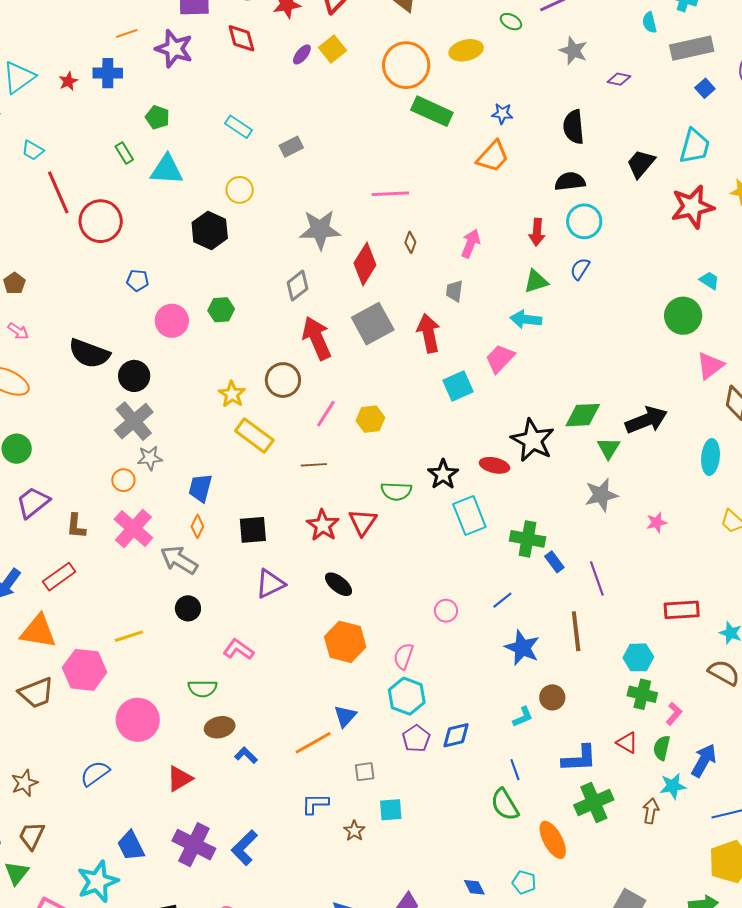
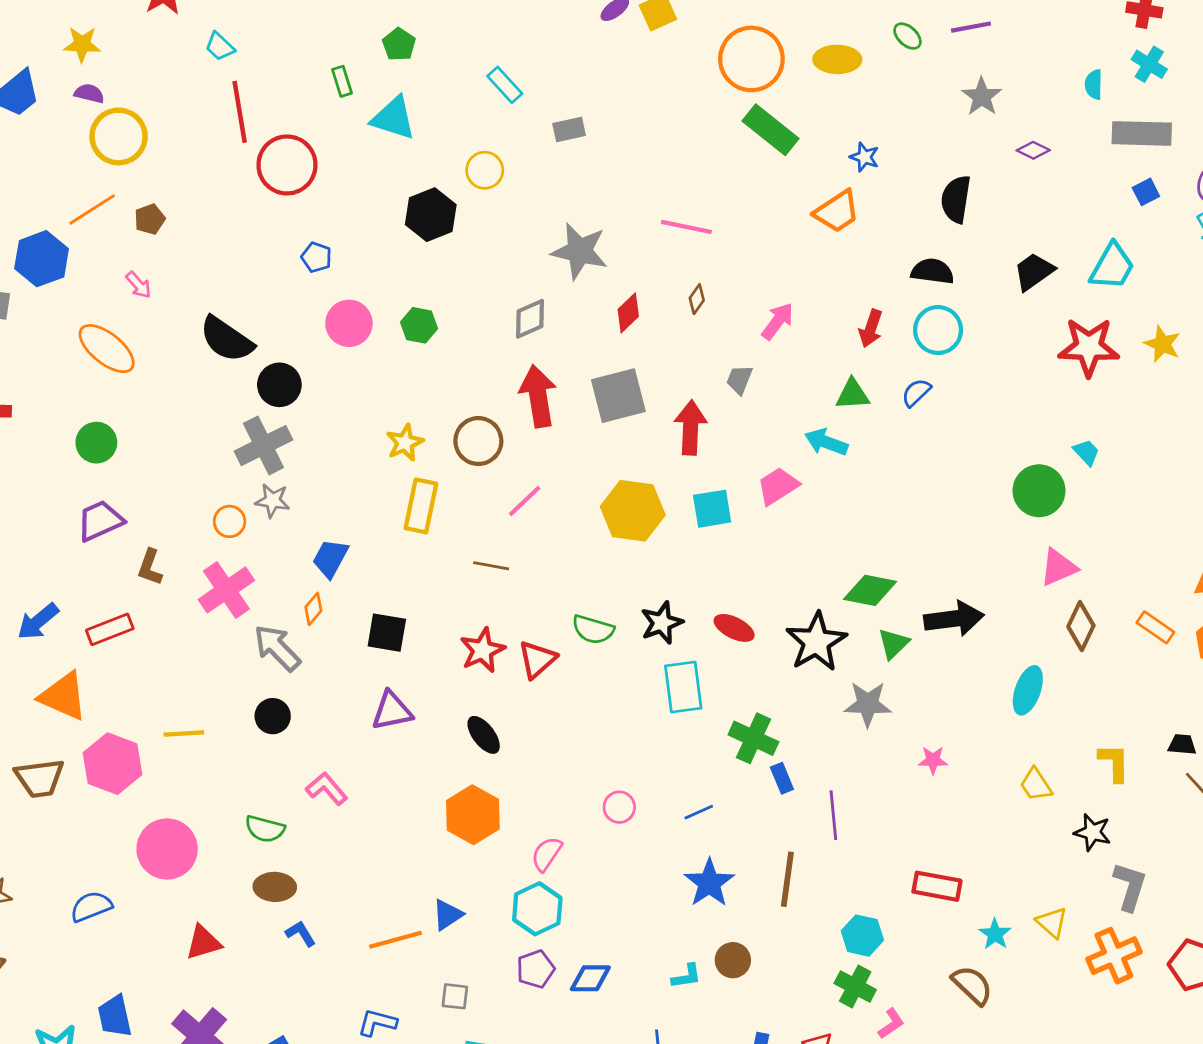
red diamond: (365, 264) -> (628, 313), size x0.7
yellow hexagon: (370, 419) -> (633, 511), moved, size x1.6
yellow rectangle: (254, 435) -> (421, 506), turned 51
black star: (533, 440) -> (816, 642), moved

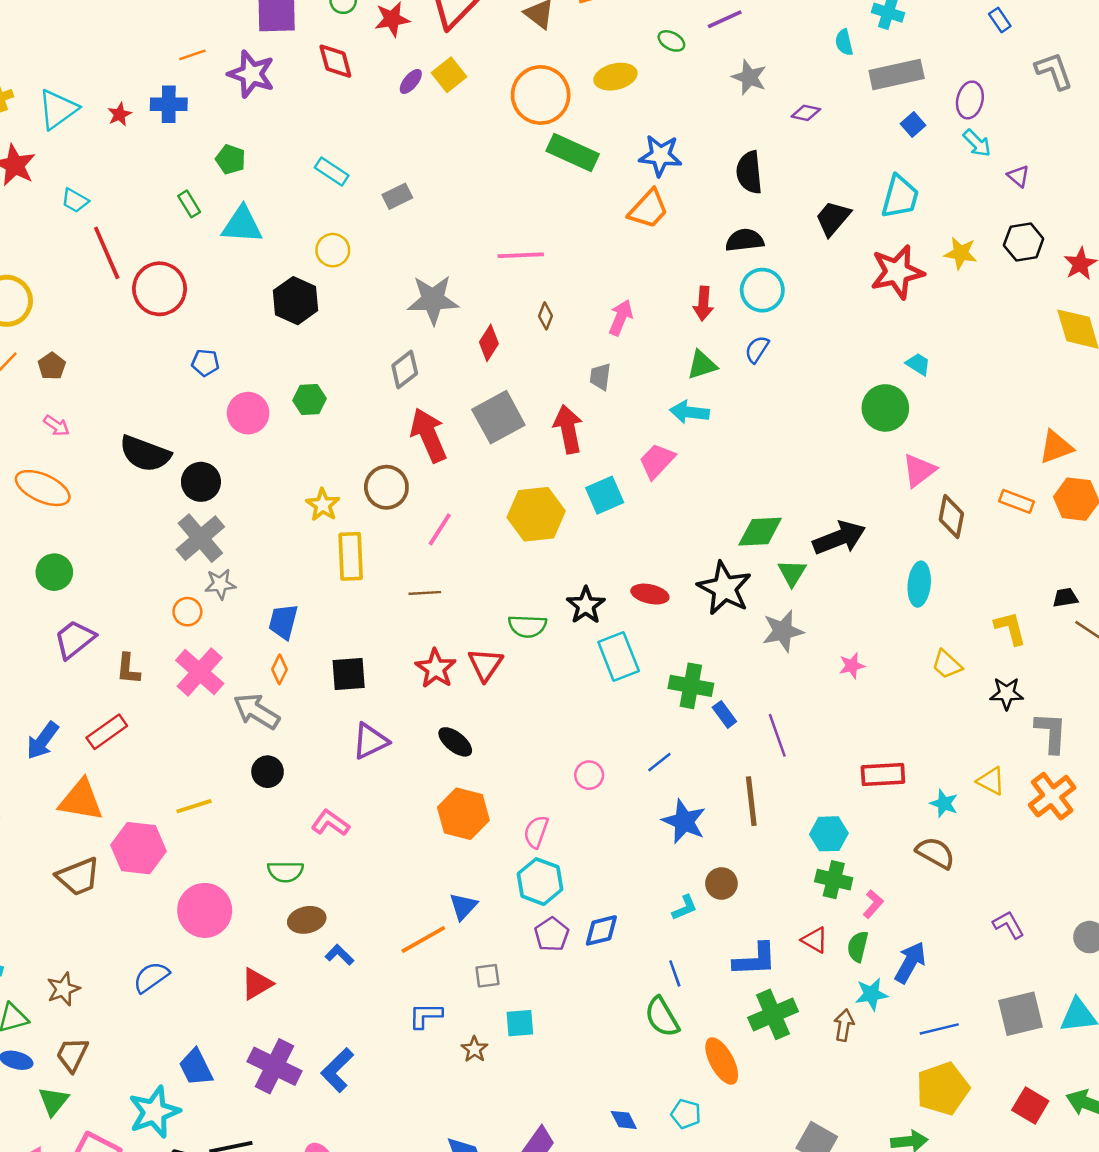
blue star: (864, 157) -> (660, 156), size x1.6

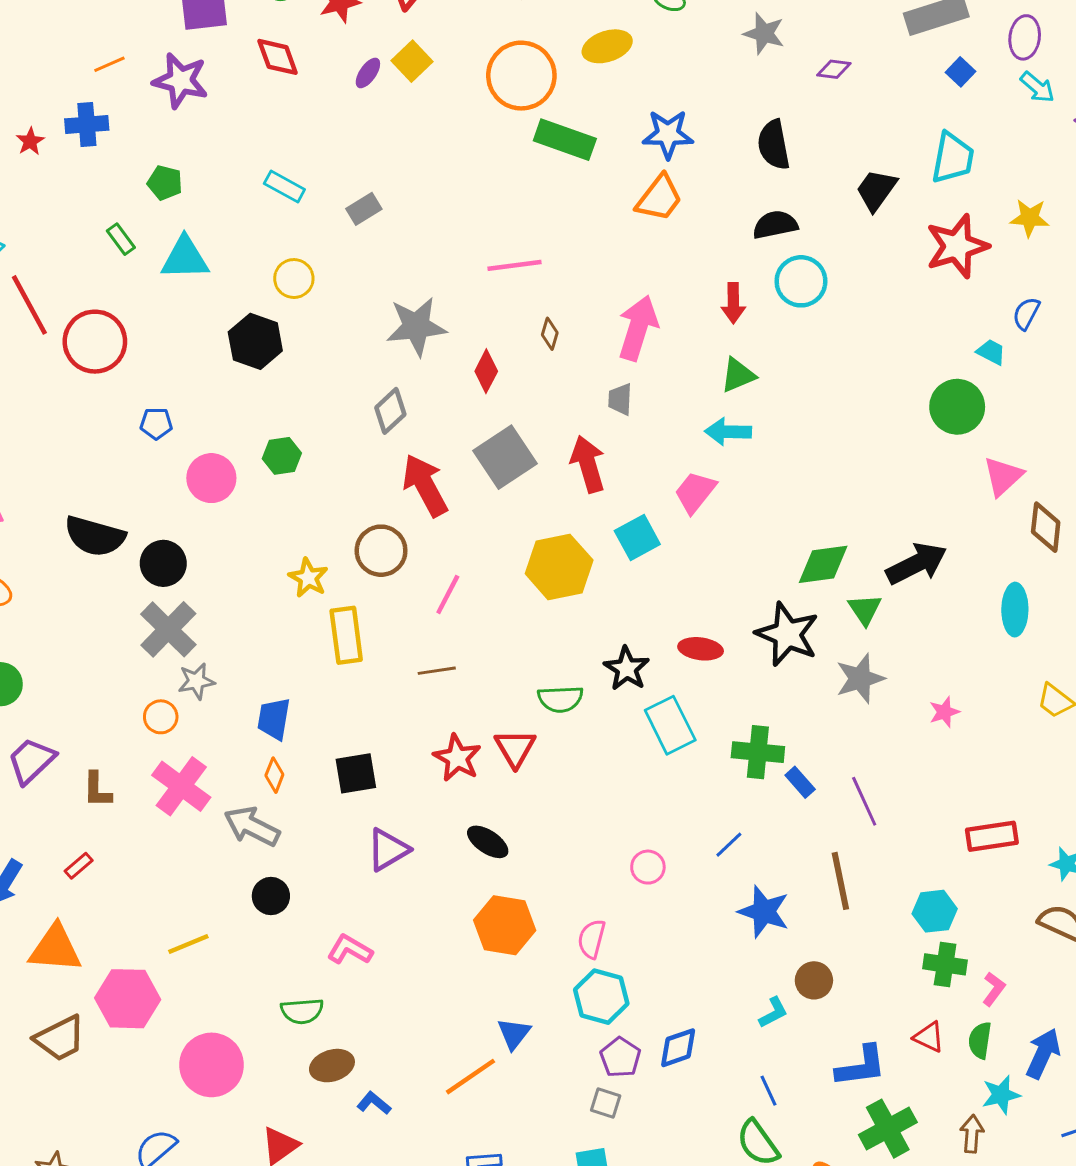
pink arrow: (621, 318) -> (638, 328), size x1.5
blue semicircle: (757, 349) -> (1026, 313), moved
red rectangle: (107, 732) -> (79, 866), size x0.6
gray square: (487, 976) -> (606, 1103), moved, turned 30

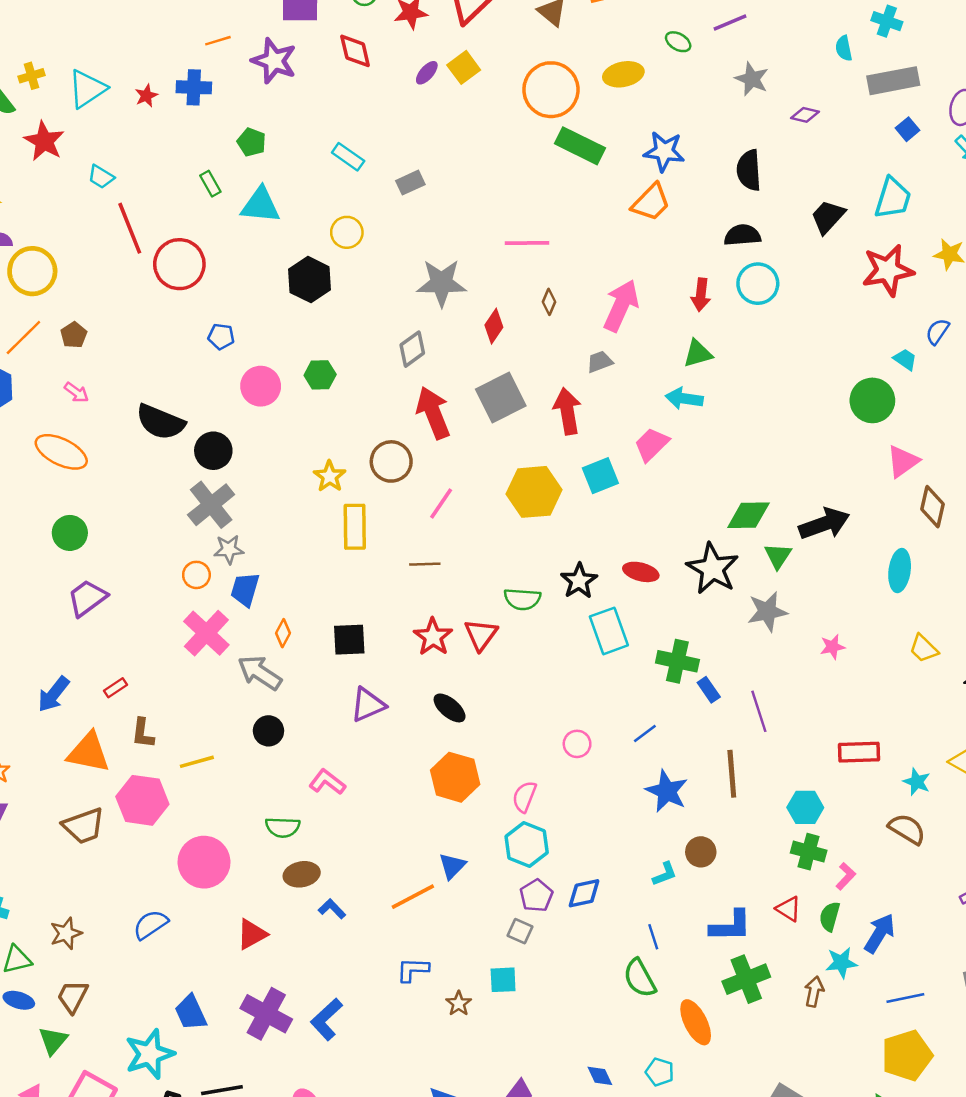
gray trapezoid: (620, 399) -> (600, 362), turned 60
blue trapezoid: (274, 719) -> (245, 589), moved
brown L-shape: (97, 790) -> (143, 733), moved

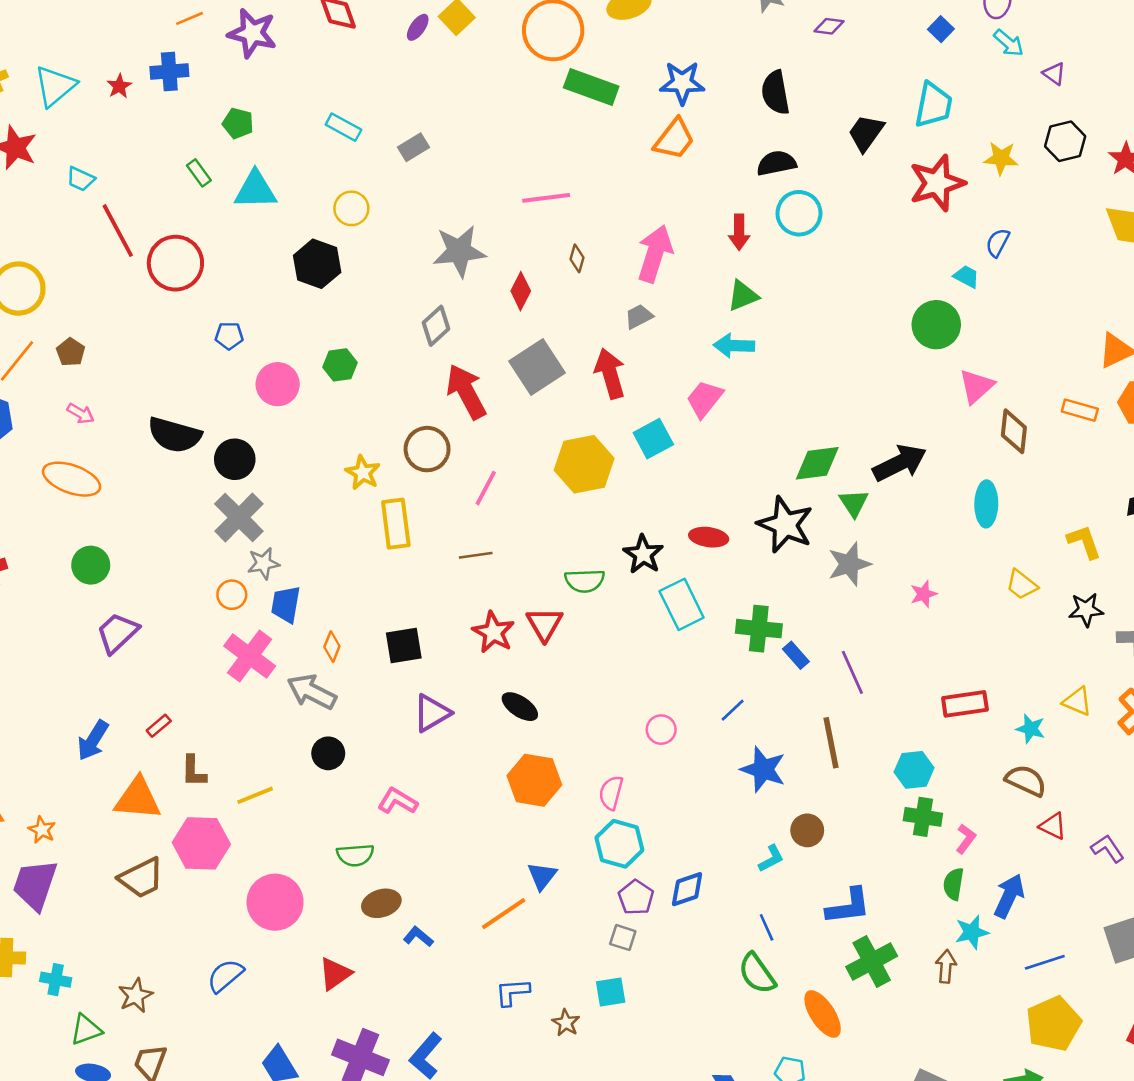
red triangle: (789, 909) -> (1053, 826), moved

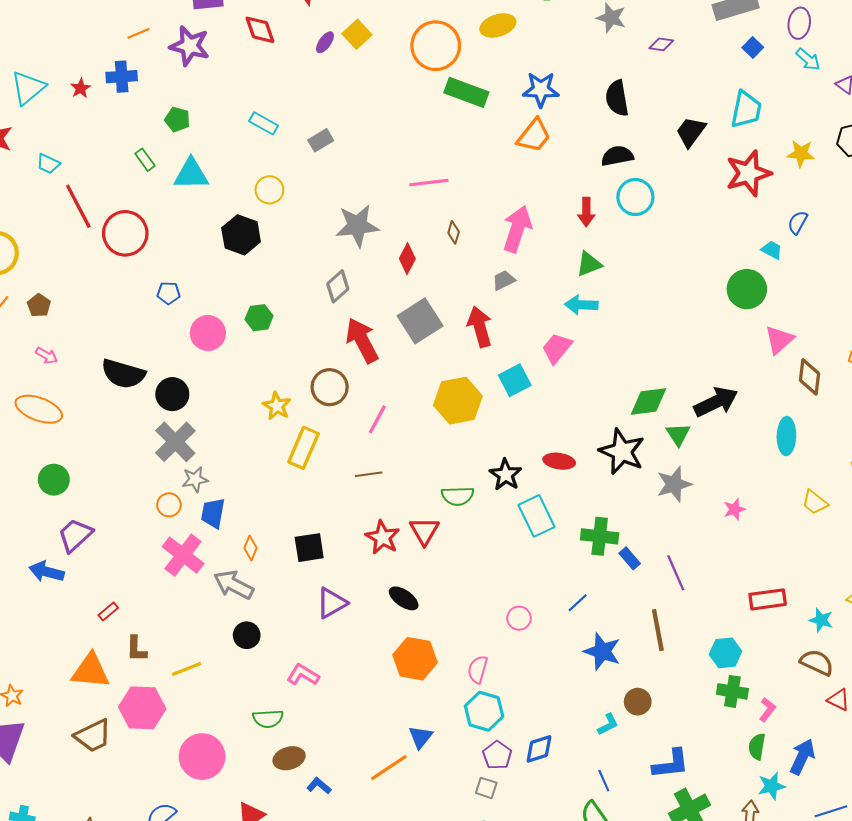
yellow rectangle: (396, 524) -> (304, 448), turned 30
blue arrow: (93, 740) -> (46, 572), moved, turned 72

